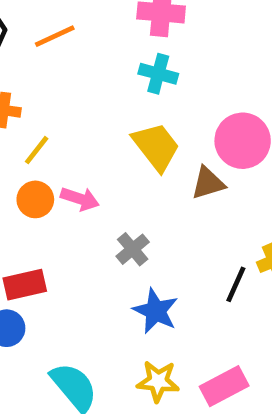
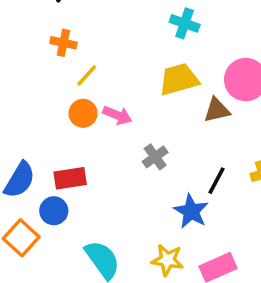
yellow trapezoid: (156, 147) -> (179, 79), turned -72
black line: (236, 284) -> (216, 181), moved
blue star: (156, 311) -> (191, 211), moved

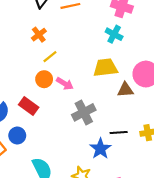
orange cross: (63, 43) -> (39, 35), turned 32
gray cross: (155, 157) -> (84, 112), size x1.5
red rectangle: (70, 178) -> (29, 106), moved, turned 36
black line: (216, 181) -> (119, 133), turned 49

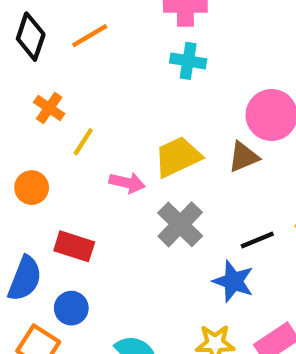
yellow trapezoid: (105, 68) -> (178, 157), moved
orange circle: (44, 79) -> (32, 188), moved

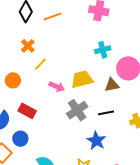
cyan cross: (188, 61) -> (103, 50), moved, turned -35
black line: (257, 240) -> (106, 113), moved

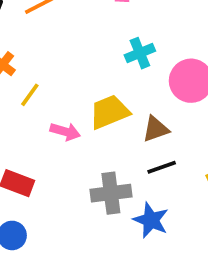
brown triangle: (112, 85) -> (156, 129), moved
gray cross: (77, 110) -> (111, 193), moved, turned 35

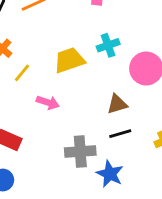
yellow trapezoid: (109, 112) -> (69, 60), moved

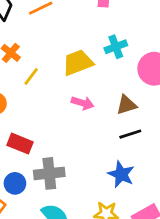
pink arrow: (48, 102) -> (83, 103), moved
gray cross: (80, 151) -> (49, 173), moved

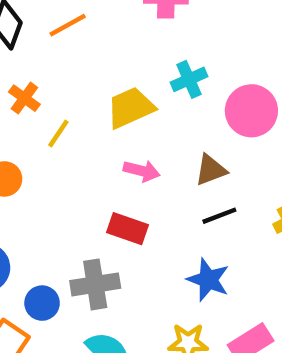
red rectangle: (20, 144) -> (127, 229), moved

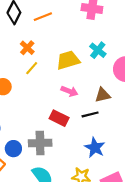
cyan cross: (189, 79) -> (98, 50), turned -35
orange cross: (24, 98) -> (27, 48), moved
black line: (219, 216) -> (90, 114), moved

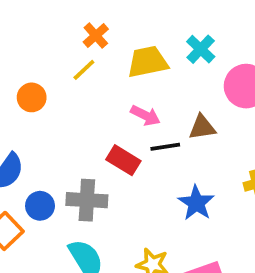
orange cross: (27, 48) -> (96, 36), moved
black line: (90, 114) -> (165, 147), moved
blue star: (95, 148) -> (196, 203), moved

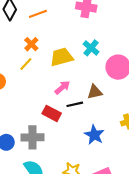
pink arrow: (145, 115) -> (62, 87), turned -63

